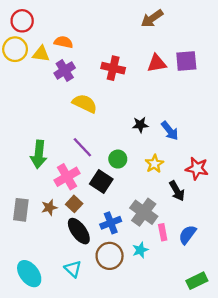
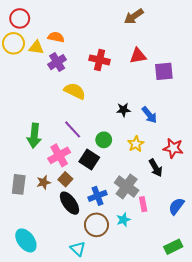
purple square: (186, 61) -> (164, 71), moved
blue semicircle: (187, 235) -> (176, 206), moved
cyan triangle: (73, 269) -> (78, 249), moved

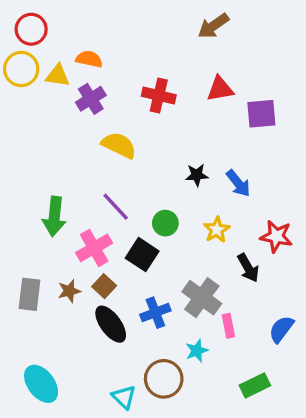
brown circle: (96, 225) -> (164, 379), moved
green rectangle: (173, 247) -> (255, 385), moved

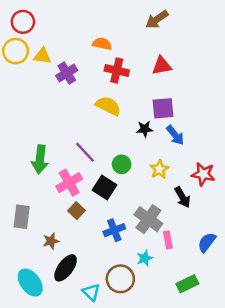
orange semicircle: (89, 59) -> (102, 44), moved
purple square: (261, 114) -> (163, 108), moved
yellow semicircle: (119, 145) -> (108, 106), moved
brown star: (69, 291) -> (51, 241), moved
black ellipse: (111, 324) -> (66, 268), moved, turned 72

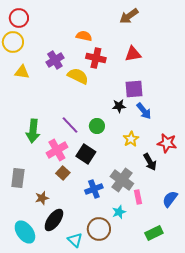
yellow triangle: (42, 56) -> (22, 72), moved
yellow semicircle: (108, 106) -> (78, 76), moved
green circle: (122, 164) -> (97, 126), moved

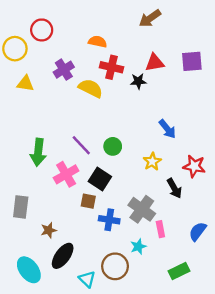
red circle: (19, 18) -> (42, 30), moved
purple square: (134, 89) -> (192, 61), moved
black star: (119, 106) -> (138, 81), moved
brown square: (63, 173) -> (88, 201), moved, turned -32
blue cross: (94, 189) -> (109, 220), turned 30

